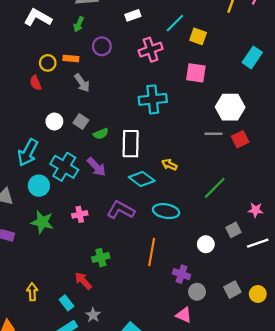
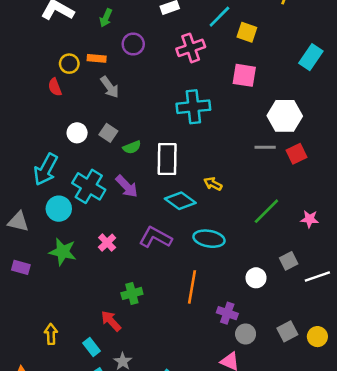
pink star: (256, 210) -> (310, 219), moved
pink cross: (80, 214) -> (107, 243), turned -32

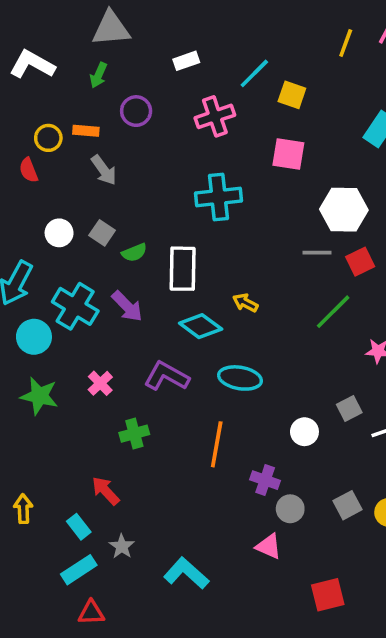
green line: (266, 211) -> (333, 312), moved
green cross: (132, 293) -> (134, 434), moved

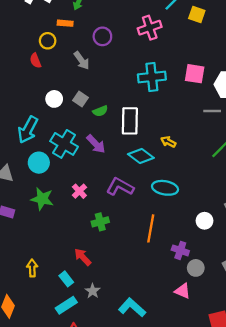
purple circle: (136, 111) -> (102, 36), moved
orange rectangle: (86, 131) -> (65, 23), moved
pink square: (288, 154) -> (195, 74), moved

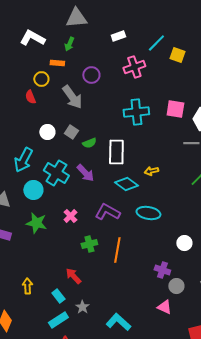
gray arrow: (82, 61) -> (72, 97), size x1.4
yellow arrow: (168, 142) -> (151, 171), turned -40
orange line: (151, 228) -> (117, 250), moved

